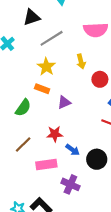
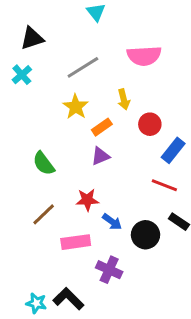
black triangle: (32, 17) -> (32, 38), moved
orange rectangle: (42, 89) -> (102, 127), moved, turned -56
green semicircle: (23, 108) -> (44, 163), turned 108

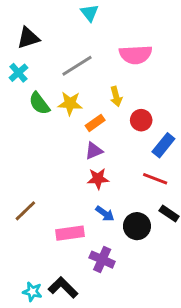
yellow star: (76, 107) -> (70, 103), turned -30
green semicircle: (44, 163) -> (39, 103), moved
red star: (87, 200) -> (98, 179), moved
brown line: (44, 214) -> (25, 211), moved

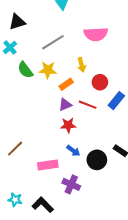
red line: (155, 179) -> (88, 105), moved
cyan star: (32, 292) -> (15, 200), moved

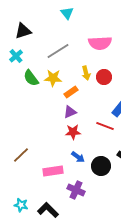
red circle: (100, 82) -> (104, 77), moved
red line: (88, 105) -> (105, 126), moved

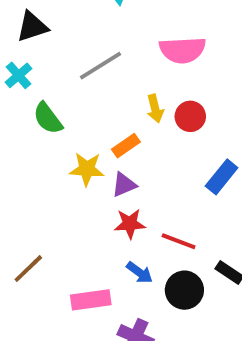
yellow star: (53, 78) -> (87, 169), moved
red line: (105, 126) -> (179, 241), moved

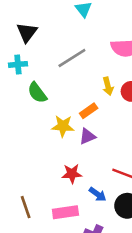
black triangle: (32, 27) -> (27, 32), turned -35
cyan cross: (19, 75) -> (18, 64), turned 36
red star: (130, 224) -> (72, 174), moved
brown line: (28, 269) -> (26, 207), moved, turned -65

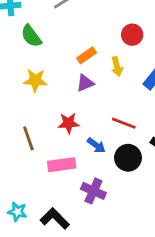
yellow arrow: (108, 86) -> (117, 66), moved
yellow star: (63, 126) -> (35, 80), moved
brown line: (26, 207) -> (28, 138), moved

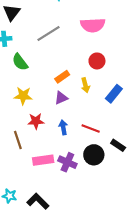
red star: (69, 123) -> (36, 121), moved
blue arrow: (96, 145) -> (63, 127), moved, turned -136
purple cross: (93, 191) -> (67, 162), moved

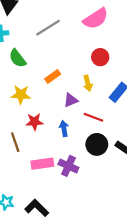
pink semicircle: (93, 25) -> (96, 19), turned -30
orange rectangle: (62, 77) -> (53, 76), moved
purple triangle: (61, 98) -> (71, 100), moved
red line: (91, 128) -> (93, 117), moved
black circle: (94, 155) -> (97, 144), moved

